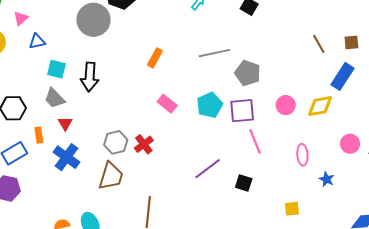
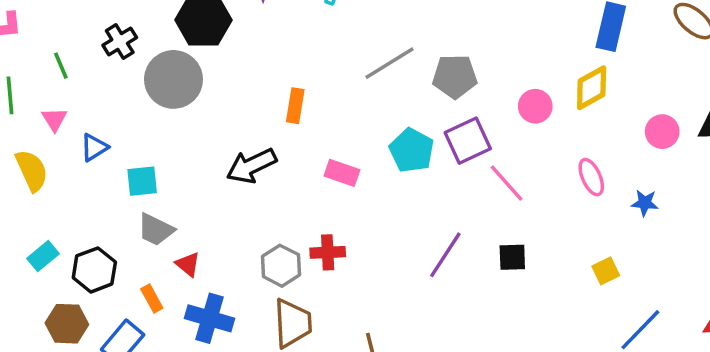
black arrow: (90, 77) -> (251, 166), moved, turned 80
red cross: (144, 144) -> (328, 252), turned -36

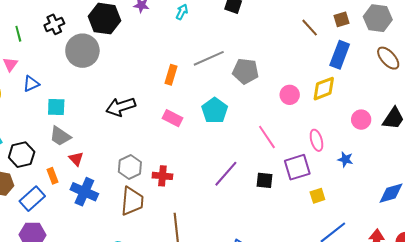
orange rectangle: (295, 106) -> (171, 75), moved
purple square: (468, 141) -> (297, 167), moved
red cross: (328, 252) -> (162, 176), moved

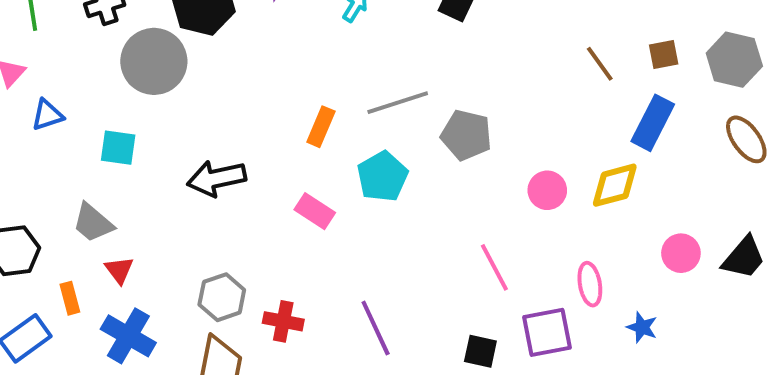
cyan square: (56, 107) -> (118, 148), moved
cyan pentagon: (215, 111) -> (382, 176), moved
purple line: (226, 174) -> (376, 328), moved, turned -72

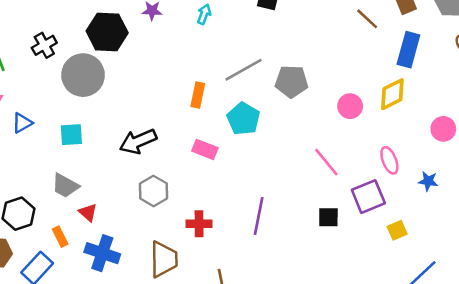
gray hexagon: (222, 297) -> (154, 191), moved
purple line: (376, 328) -> (259, 216), turned 48

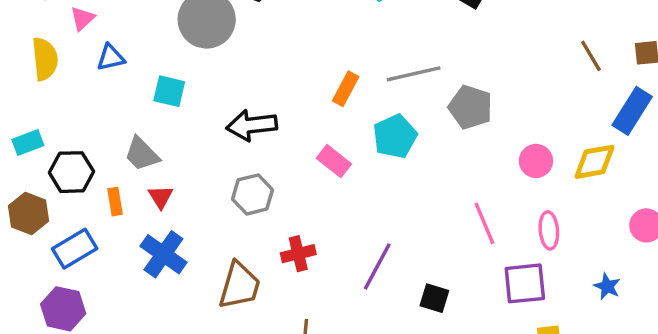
pink ellipse: (389, 160) -> (549, 230), moved
black square: (328, 217) -> (434, 298), moved
red cross: (199, 224) -> (298, 254), turned -30
orange rectangle: (60, 237) -> (115, 202), moved

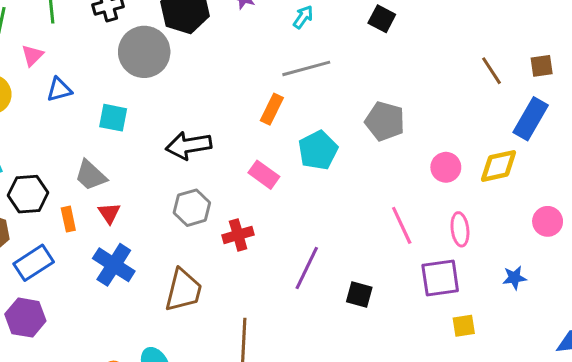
gray line: (414, 74) -> (306, 68), moved
red cross: (298, 254) -> (238, 235), moved
blue star: (607, 286) -> (514, 278), turned -30

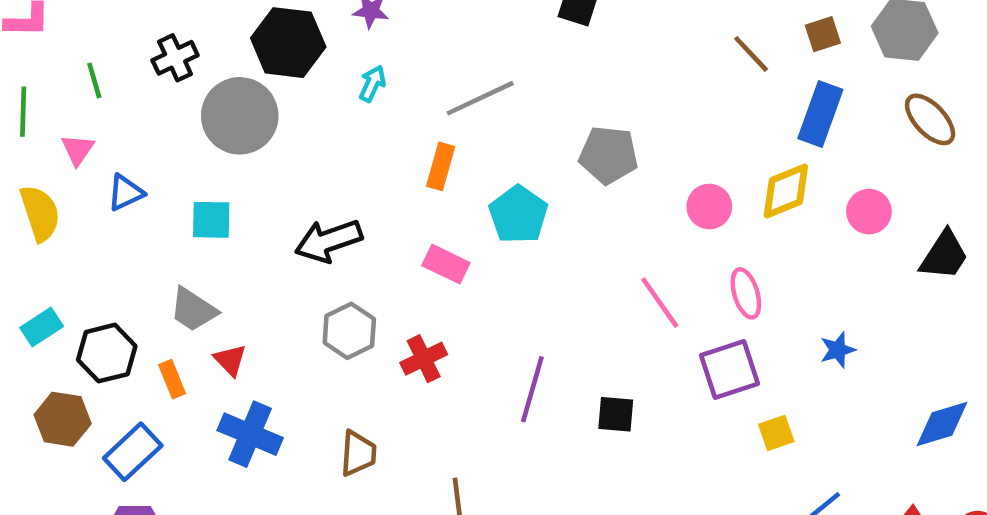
cyan arrow: (303, 17) -> (372, 84), moved
pink circle: (548, 221) -> (869, 212), moved
brown trapezoid: (183, 290) -> (358, 453), size x0.7

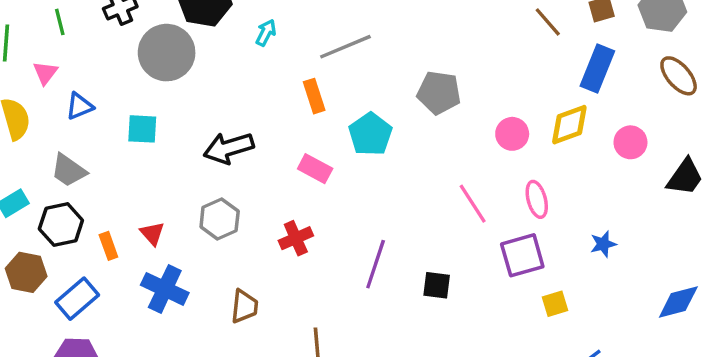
orange rectangle: (441, 166) -> (314, 96), turned -36
gray trapezoid: (193, 310) -> (69, 170), moved
gray hexagon: (349, 331) -> (220, 219), moved

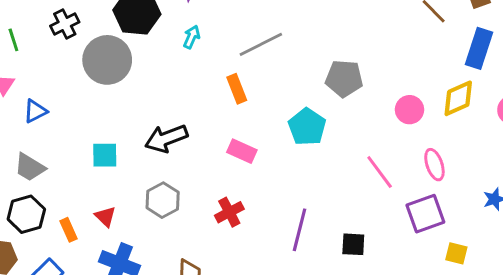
cyan square: (142, 129) -> (105, 155), moved
cyan pentagon: (370, 134) -> (307, 127), moved
yellow square: (555, 304) -> (456, 253), turned 35

